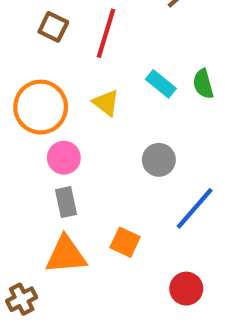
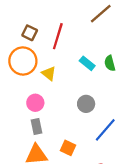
yellow triangle: (106, 103) -> (49, 73), moved
orange circle: (41, 107) -> (23, 61), moved

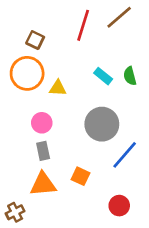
red line: (58, 36) -> (83, 25), moved
yellow triangle: (49, 73) -> (58, 88), turned -35
gray circle: (86, 104) -> (102, 124), size x1.6

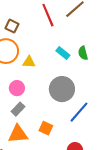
red line: (83, 25) -> (48, 15), turned -40
gray rectangle: (43, 151) -> (18, 109), turned 56

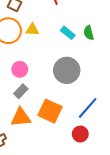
yellow triangle: (29, 62) -> (32, 30), moved
blue line: (79, 112) -> (88, 108), moved
orange square: (46, 128) -> (50, 111), size x1.6

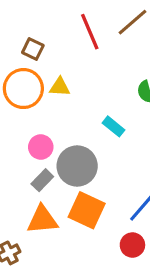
cyan rectangle: (68, 33) -> (113, 126), moved
gray circle: (67, 70) -> (77, 166), moved

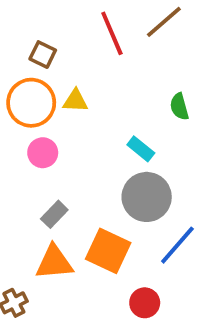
pink circle: (41, 147) -> (43, 153), moved
gray circle: (77, 166) -> (147, 197), moved
red circle: (132, 245) -> (145, 303), moved

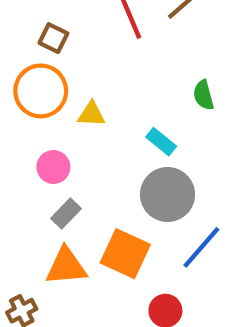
yellow triangle: (75, 101) -> (91, 114), moved
pink circle: (43, 153) -> (53, 167), moved

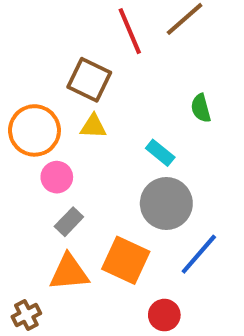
brown square: (53, 38) -> (89, 80), moved, size x1.5
orange circle: (41, 91) -> (34, 130), moved

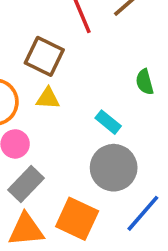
gray rectangle: (69, 222) -> (26, 184), size x1.4

